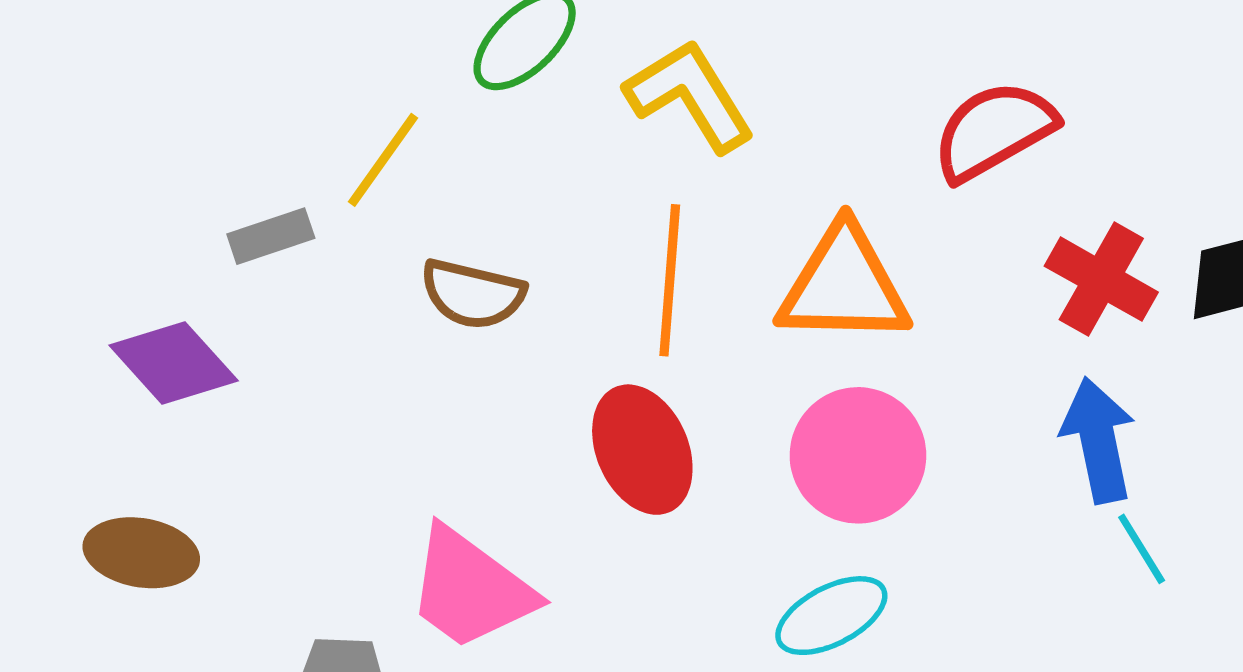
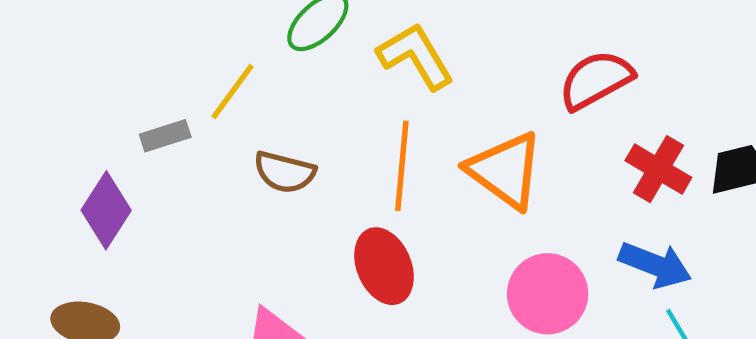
orange triangle: (844, 285) -> (505, 170), turned 34
purple diamond: (174, 363) -> (106, 210), turned 74
blue arrow: (1098, 440) -> (655, 265), turned 122
pink circle: (858, 455) -> (548, 294), moved

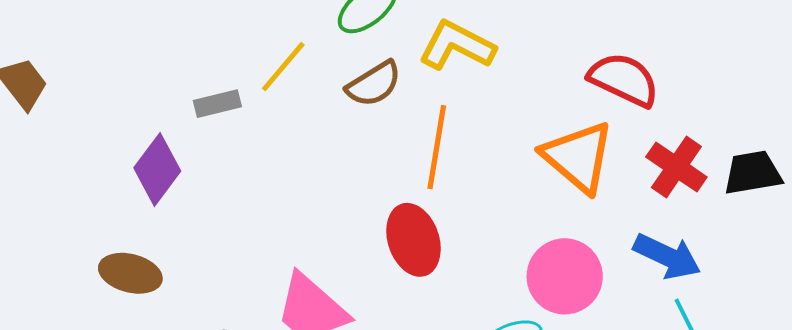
yellow L-shape: (416, 56) -> (457, 45), turned -36
red semicircle: (596, 80) -> (624, 80), turned 50
orange triangle: (505, 170) -> (578, 157), moved
brown semicircle: (285, 172) -> (374, 84), moved, turned -50

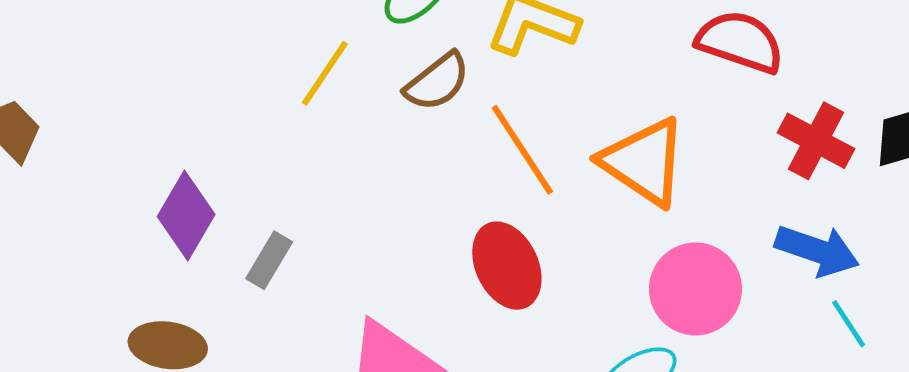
gray rectangle: (217, 104) -> (269, 260), moved, turned -39
orange line: (437, 147) -> (522, 150), turned -36
orange triangle: (578, 157) -> (644, 162), moved

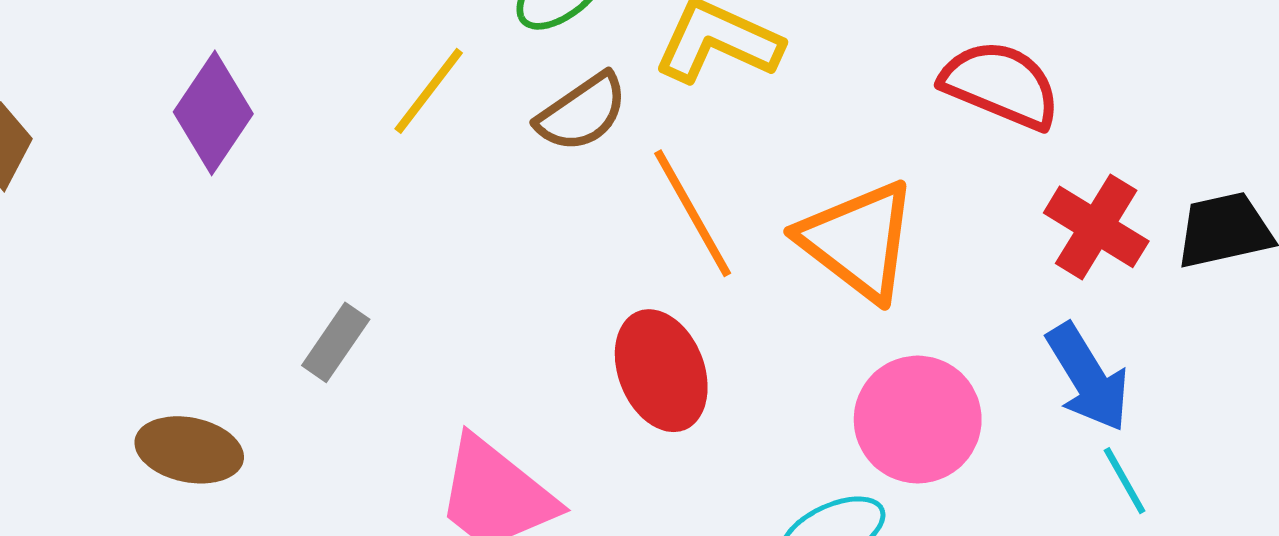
purple diamond: (186, 215) -> (213, 113), moved
blue arrow: (817, 250) -> (1088, 377), turned 36

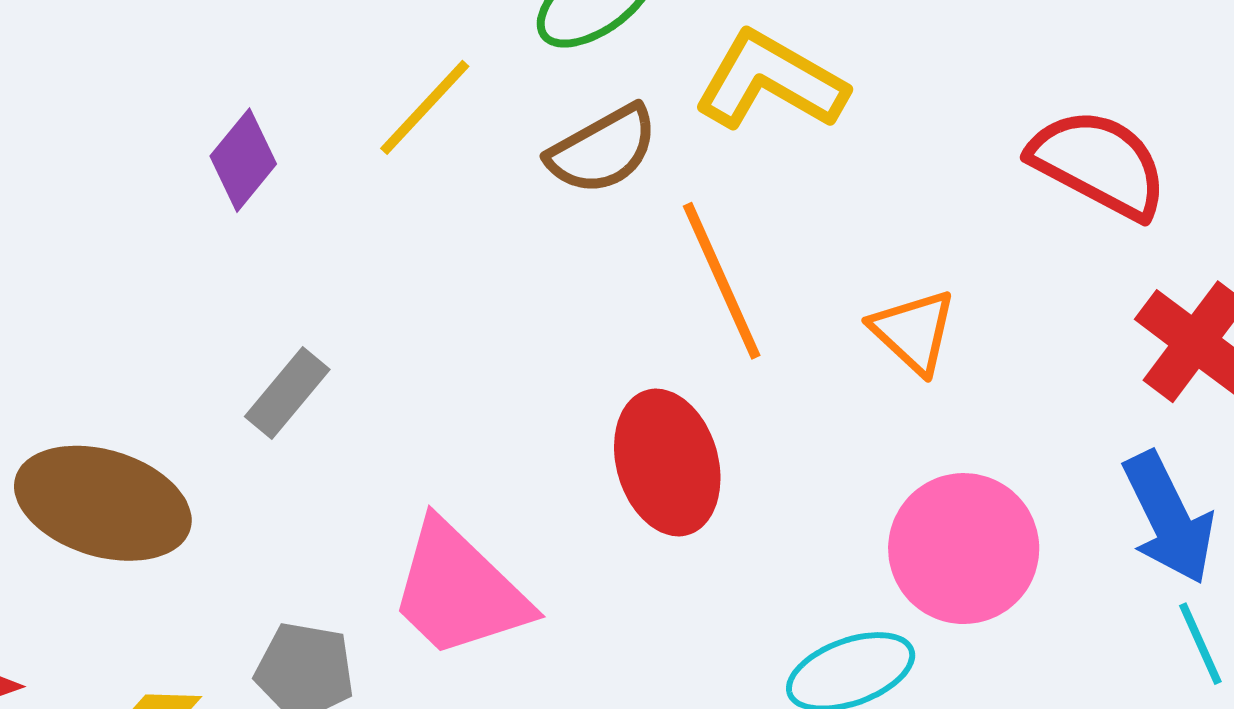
purple diamond: (213, 113) -> (243, 160), moved, size x0.7
orange triangle: (858, 241) -> (913, 331), size x0.6
brown ellipse: (189, 450) -> (103, 503), size x1.4

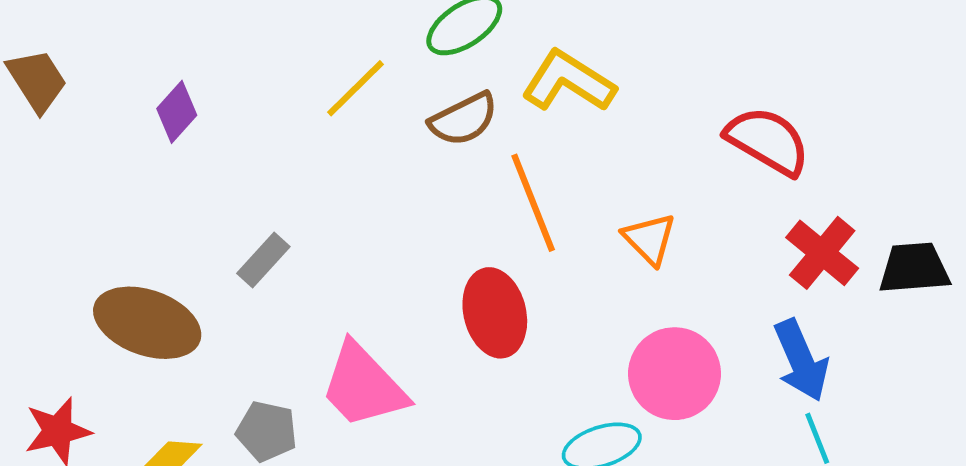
purple diamond: (243, 160) -> (177, 112), moved

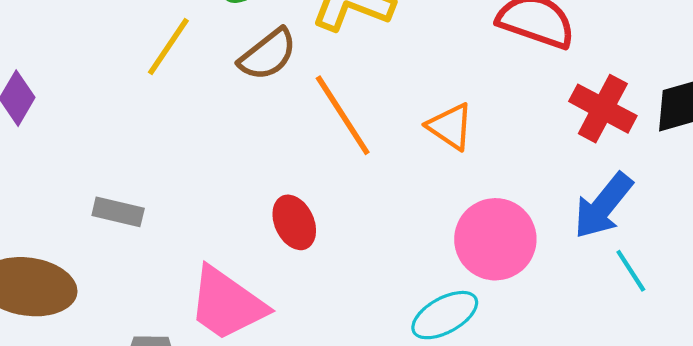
gray rectangle: (263, 260) -> (118, 212), turned 72
red ellipse: (495, 313) -> (294, 222), moved, size x0.7
blue arrow: (801, 360) -> (603, 206), turned 74

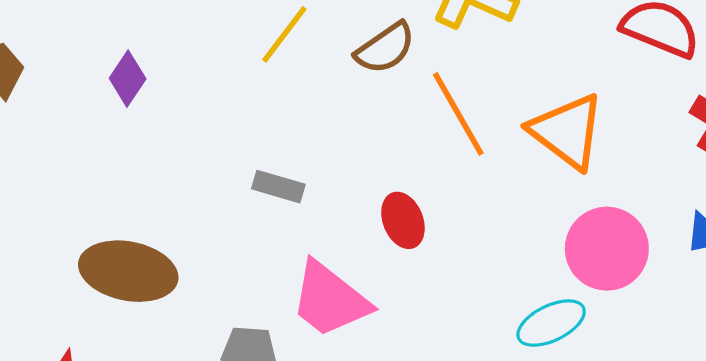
orange triangle: (450, 126) -> (567, 131), size x1.6
gray rectangle: (118, 212) -> (278, 187), moved

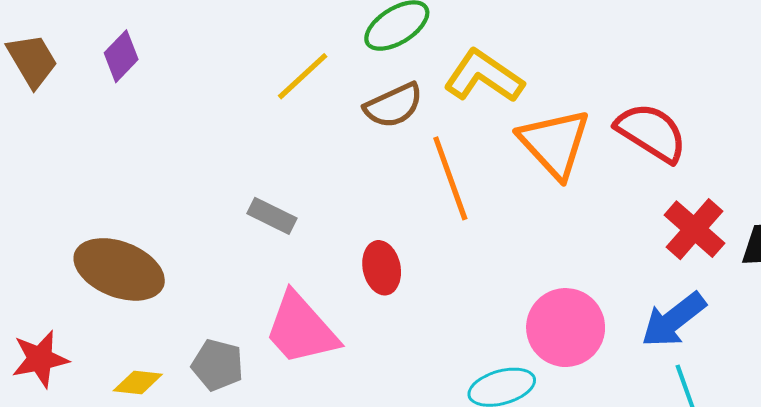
purple diamond: (128, 79) -> (121, 56), moved
orange triangle: (567, 131) -> (555, 143), moved

